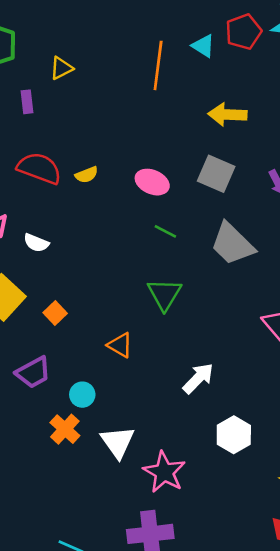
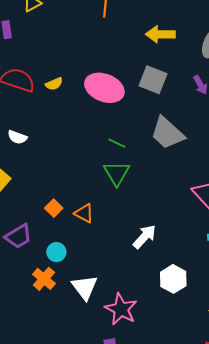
pink ellipse: (152, 182) -> (104, 88), size x1.5
green line: (165, 231) -> (117, 143), moved
orange square: (55, 313) -> (54, 208), moved

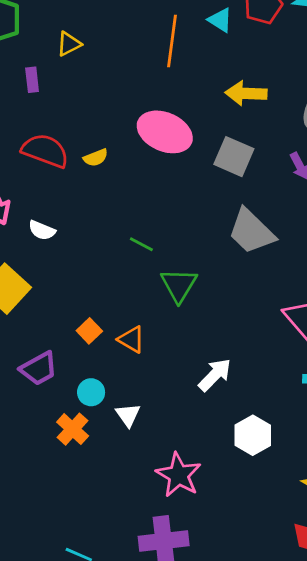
pink ellipse: (104, 88) -> (165, 132), moved
green line: (117, 143) -> (141, 244), moved
white triangle: (85, 287) -> (128, 415), moved, size x0.7

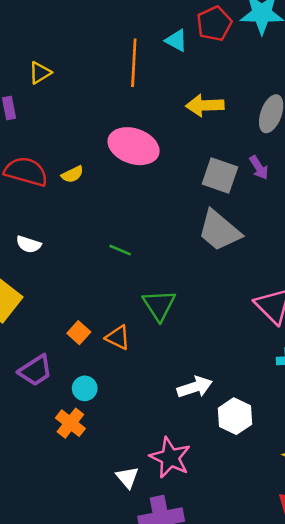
gray square: (234, 157) -> (220, 176), moved
green triangle: (179, 285) -> (159, 305), moved
white arrow: (215, 375) -> (195, 387), moved, turned 32
white triangle: (128, 415) -> (127, 477), moved

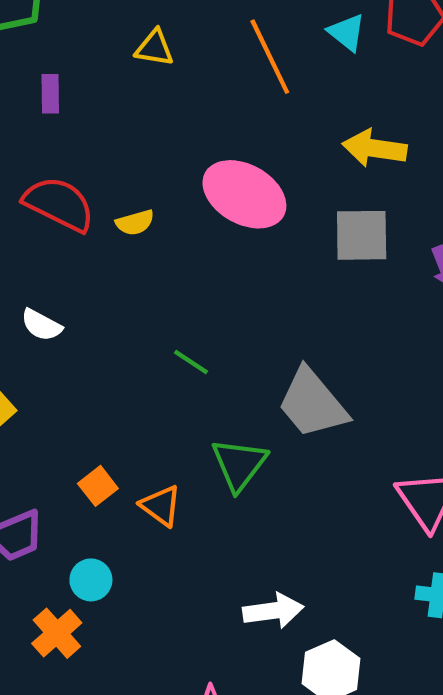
orange line: (134, 63) -> (270, 57), turned -39
yellow triangle: (40, 73) -> (155, 48), moved, turned 30
gray square: (220, 176) -> (362, 235), moved, turned -30
gray trapezoid: (219, 231) -> (312, 403), moved

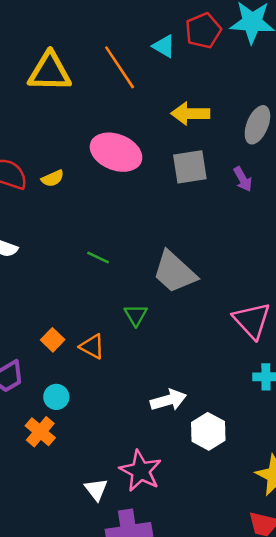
yellow triangle: (155, 48) -> (50, 72), size x1.8
green triangle: (239, 464) -> (136, 315), size x0.7

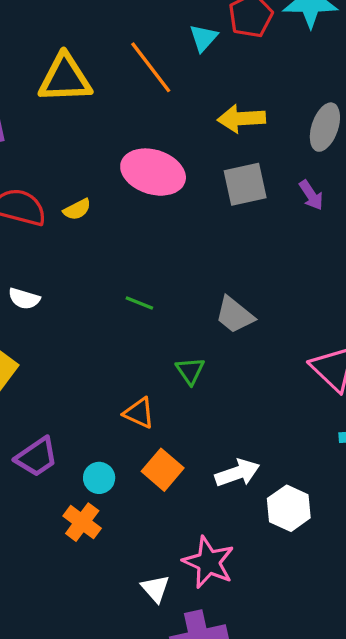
cyan triangle: (164, 46) -> (203, 38), turned 45
gray trapezoid: (175, 272) -> (235, 315), size x0.7
orange square: (53, 340) -> (163, 470), moved, size x1.4

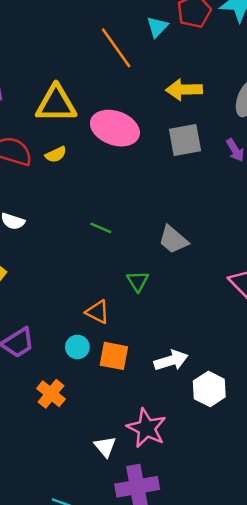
yellow triangle: (65, 78) -> (56, 104), moved
orange square: (163, 470) -> (114, 356), turned -32
cyan circle: (99, 478) -> (77, 347), moved

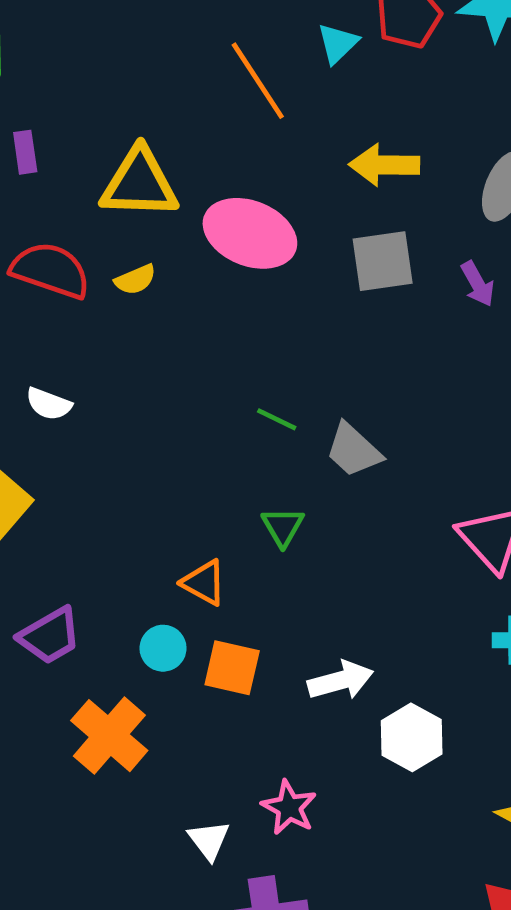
green line: (101, 228) -> (277, 419), moved
orange cross: (51, 394) -> (109, 736), size x1.4
pink star: (146, 428) -> (289, 807), size x0.7

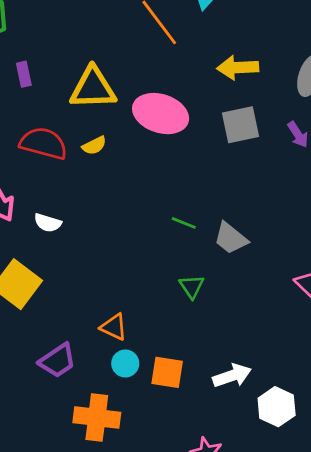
orange triangle: (204, 583) -> (114, 327), moved
orange cross: (109, 736) -> (97, 418), turned -30

